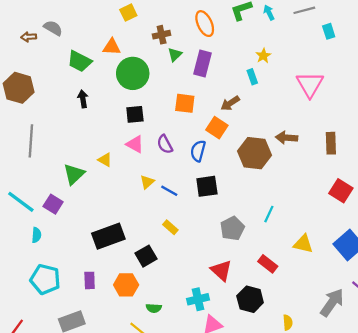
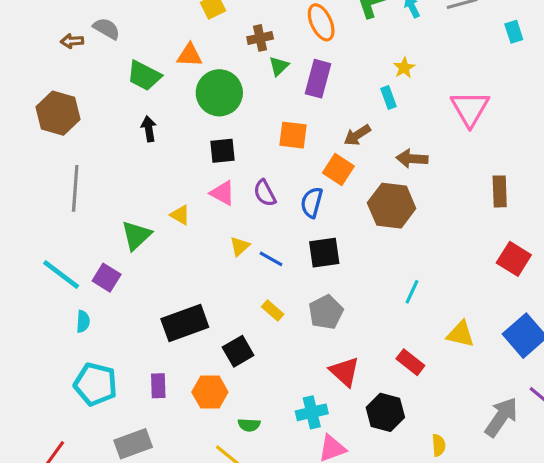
cyan rectangle: (329, 31) -> (514, 32), moved
brown arrow: (287, 138) -> (412, 159), moved
gray pentagon: (232, 228) -> (326, 312), moved

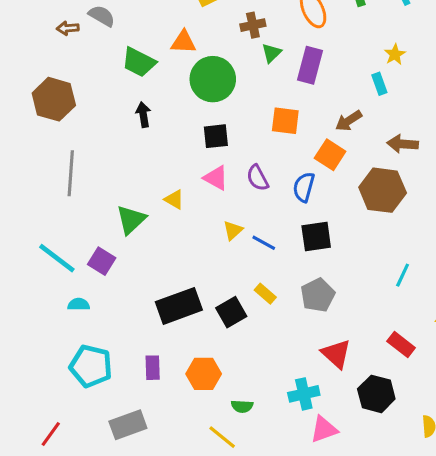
cyan semicircle: (83, 322) -> (79, 304), turned -95
black square: (238, 351) -> (231, 312), moved

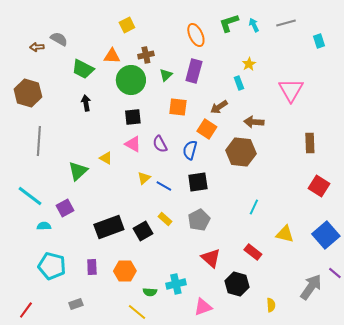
brown cross: (253, 25) -> (146, 55), moved
green triangle: (271, 53) -> (166, 75), moved
purple square: (102, 261) -> (65, 208), moved, turned 30
cyan cross: (304, 394) -> (176, 284), moved
gray rectangle: (128, 425) -> (76, 304), size x0.6

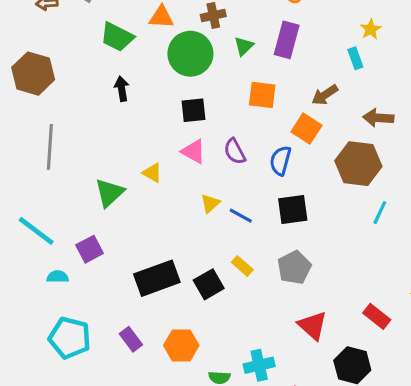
cyan line: (254, 207) -> (380, 213), moved
purple rectangle: (92, 267) -> (131, 339), turned -35

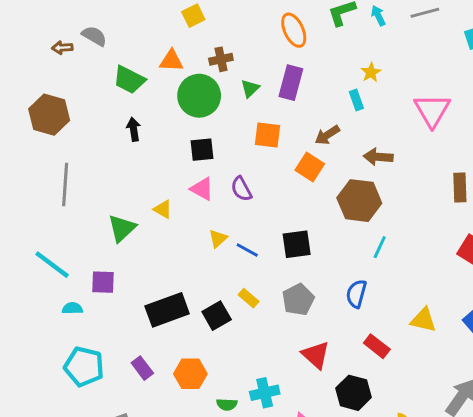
blue semicircle: (281, 161) -> (356, 294), moved
purple square: (90, 249) -> (103, 282), turned 30

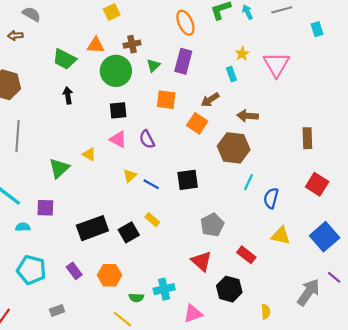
gray semicircle: (94, 36) -> (31, 14), moved
pink triangle: (432, 110) -> (276, 64), moved
blue semicircle: (356, 294) -> (271, 198), moved
gray pentagon: (298, 300) -> (212, 225), moved

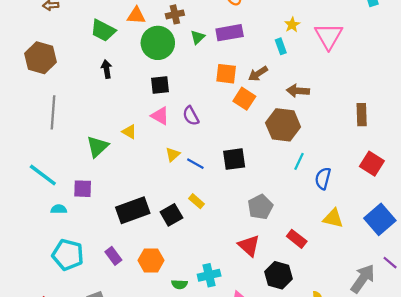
purple rectangle: (183, 61) -> (230, 33), turned 65
orange square: (166, 100) -> (226, 74), moved

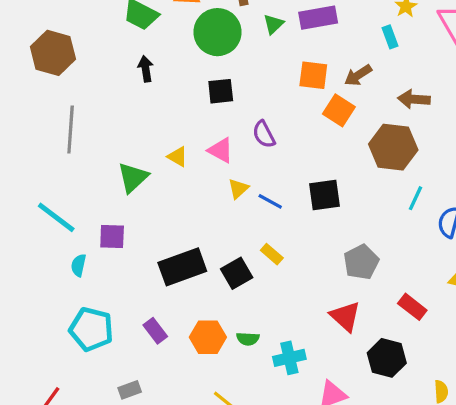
pink triangle: (160, 116) -> (221, 150), moved
cyan semicircle: (59, 209) -> (79, 265), turned -77
green semicircle: (179, 284) -> (248, 339), moved

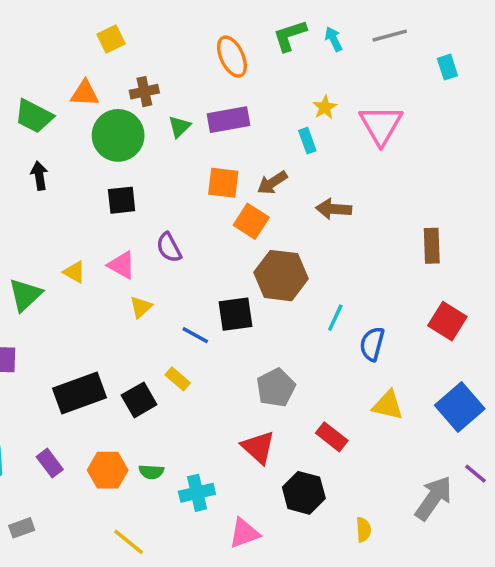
brown hexagon: (393, 147) -> (281, 276), moved
blue line: (270, 201) -> (195, 335), moved

